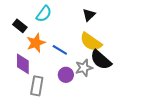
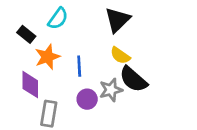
black triangle: (89, 15) -> (117, 20), size x1.5
yellow semicircle: (91, 42) -> (120, 56), size x0.7
blue line: (60, 50) -> (79, 66), turned 56

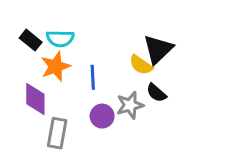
cyan semicircle: (58, 19) -> (60, 38), moved, turned 55
black triangle: (117, 20) -> (158, 49), moved
black semicircle: (133, 79) -> (156, 93), size x0.6

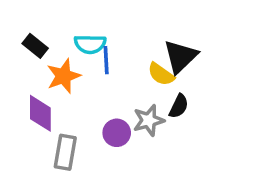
cyan semicircle: (60, 38) -> (90, 44), moved
blue line: (93, 77) -> (106, 60), moved
black semicircle: (156, 93) -> (179, 106), turned -105

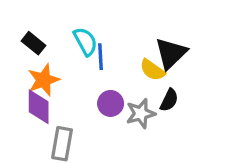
cyan semicircle: (90, 44) -> (85, 42), turned -120
orange star: (63, 76) -> (44, 80), moved
purple circle: (117, 133) -> (111, 103), moved

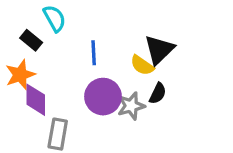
cyan semicircle: (85, 42) -> (55, 18), moved
orange star: (44, 80) -> (20, 75), moved
purple circle: (111, 103) -> (103, 97), size x1.5

